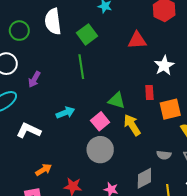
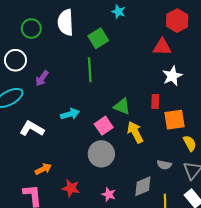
red triangle: (137, 40) -> (162, 47), moved

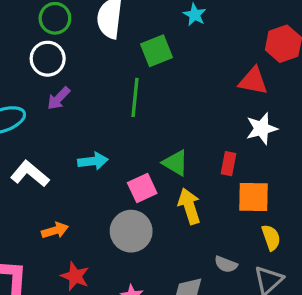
white circle: (15, 60) -> (48, 59), moved
orange arrow: (43, 169) -> (55, 230), moved

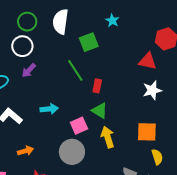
green line: (135, 97) -> (75, 70), turned -40
red rectangle: (228, 164) -> (97, 86), moved

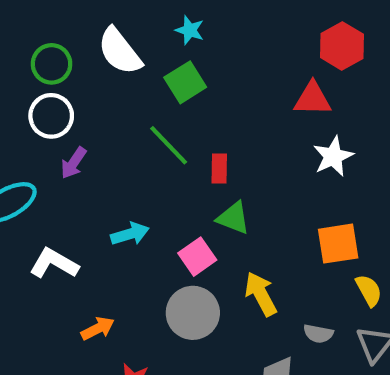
cyan star: (112, 20) -> (190, 30), moved
white semicircle: (61, 22) -> (120, 51), turned -35
yellow arrow: (108, 137) -> (261, 294), moved

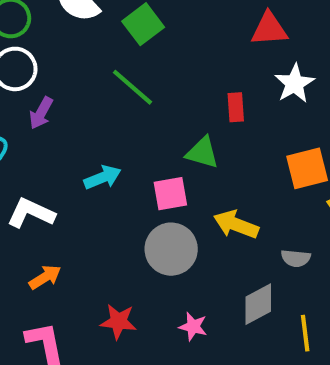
red rectangle: (219, 169) -> (236, 107), moved
pink square: (197, 257) -> (170, 194), turned 30
yellow arrow: (261, 294) -> (236, 225), turned -36
orange arrow: (98, 328) -> (45, 277), moved

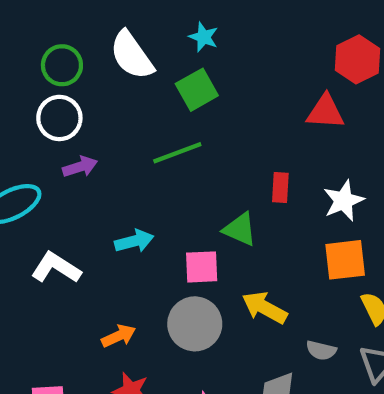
white star: (295, 84) -> (344, 201), moved
green line: (132, 87) -> (177, 153), turned -69
purple arrow: (41, 113) -> (80, 167), turned -144
orange arrow: (45, 277) -> (119, 336), moved

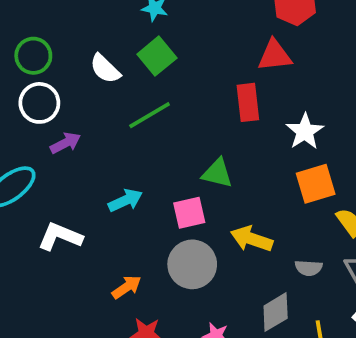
white semicircle: (132, 55) -> (105, 69), moved, size x0.7
red rectangle: (280, 187) -> (248, 102), moved, size x1.4

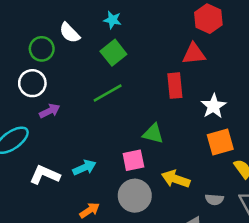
green circle: (33, 56) -> (42, 49), moved
white semicircle: (105, 69) -> (70, 33), moved
cyan arrow: (125, 200) -> (84, 168), moved

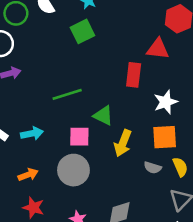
green line: (108, 93) -> (67, 94), moved
yellow arrow: (176, 179) -> (123, 143), moved, turned -100
gray semicircle: (214, 200) -> (153, 168), moved

